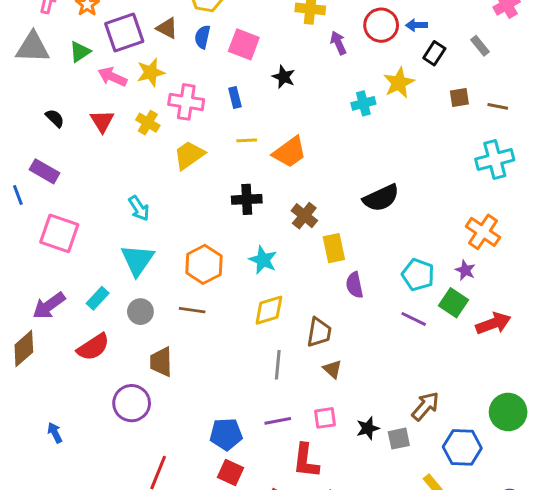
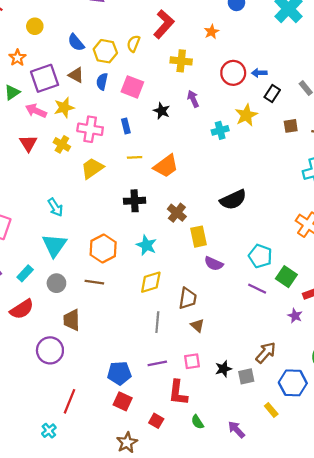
purple arrow: (338, 43) -> (193, 99), moved
purple star: (465, 270) -> (295, 316), moved
purple semicircle: (355, 285) -> (214, 264), turned -54

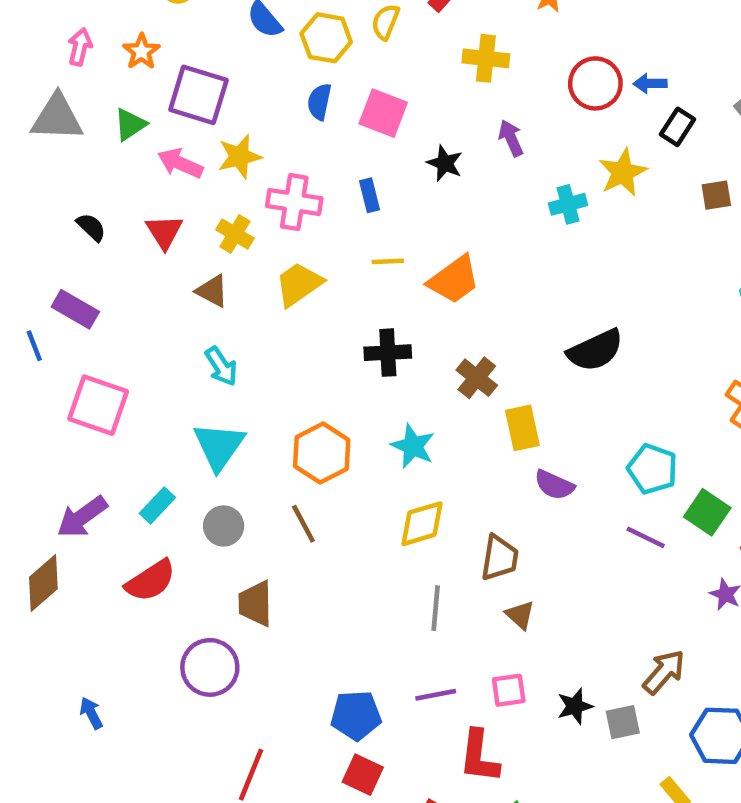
brown triangle: (76, 75) -> (212, 291), moved
purple square: (45, 78) -> (198, 95), turned 36
brown line: (94, 282) -> (303, 524), turned 54

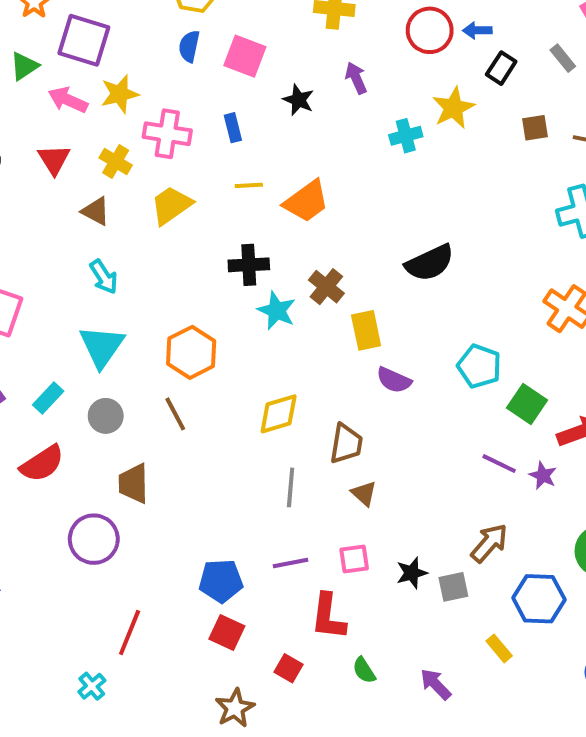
cyan star: (413, 446) -> (277, 311), moved
purple line: (646, 537) -> (499, 464), moved

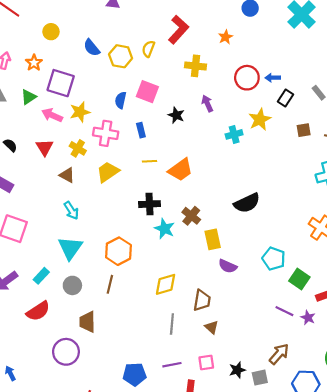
blue semicircle: (189, 46) -> (121, 100), moved
brown line: (175, 414) -> (110, 284), turned 42

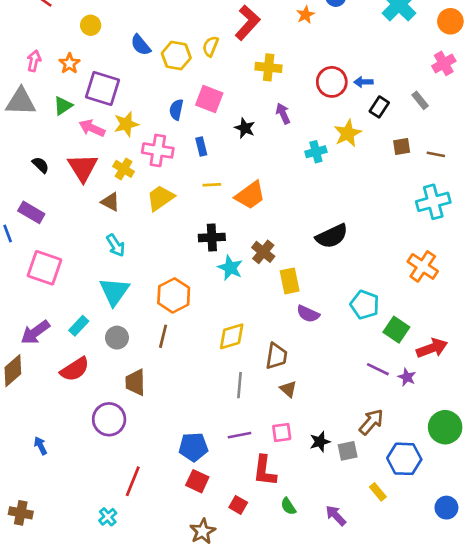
orange star: (226, 37) -> (305, 15), moved
red triangle: (45, 147) -> (83, 168), size x1.4

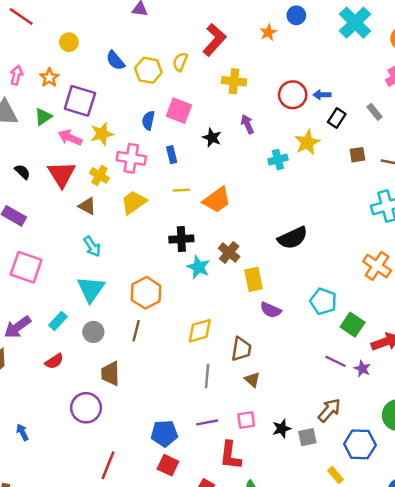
red semicircle: (75, 369) -> (54, 361), size x0.7

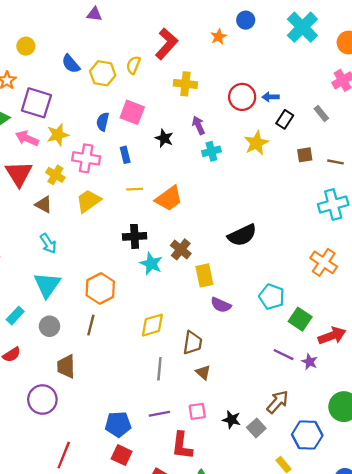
cyan cross: (278, 160) -> (211, 151), moved
black star: (282, 429) -> (232, 420), turned 30
gray square: (307, 437) -> (256, 428), turned -30

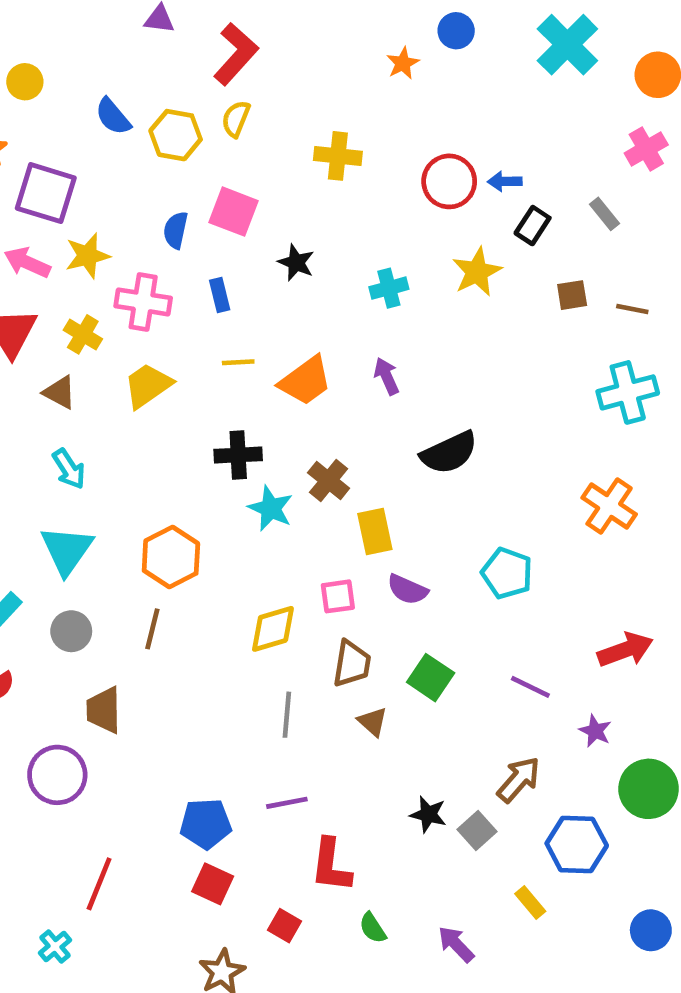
red L-shape: (166, 44) -> (236, 54), moved
purple arrow: (198, 125) -> (387, 376), moved
green square: (300, 319) -> (431, 678), moved
purple star: (310, 362) -> (595, 731), moved
pink square: (197, 411) -> (338, 596), moved

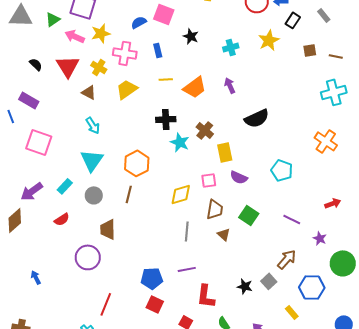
blue semicircle: (176, 230) -> (139, 22), turned 49
red arrow: (625, 650) -> (333, 203), size x0.7
black star: (428, 814) -> (245, 286), moved

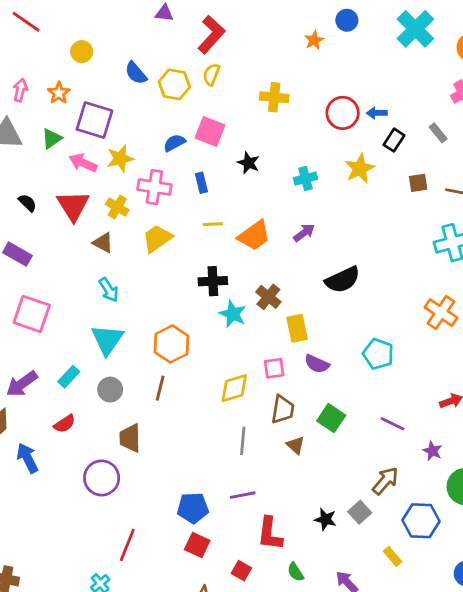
purple arrow: (230, 85) -> (304, 233), turned 77
blue arrow: (36, 277) -> (27, 458), moved, size x1.5

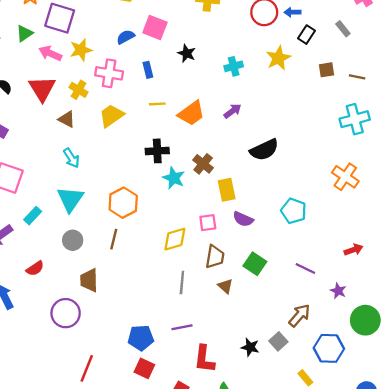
cyan rectangle: (69, 377) -> (33, 216), moved

